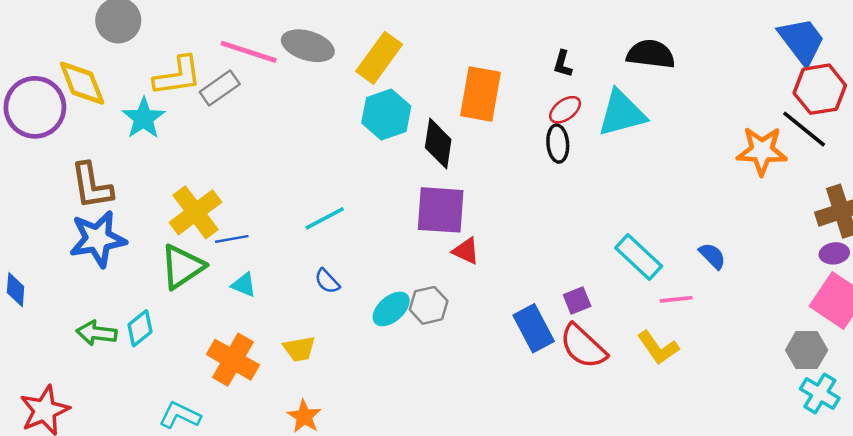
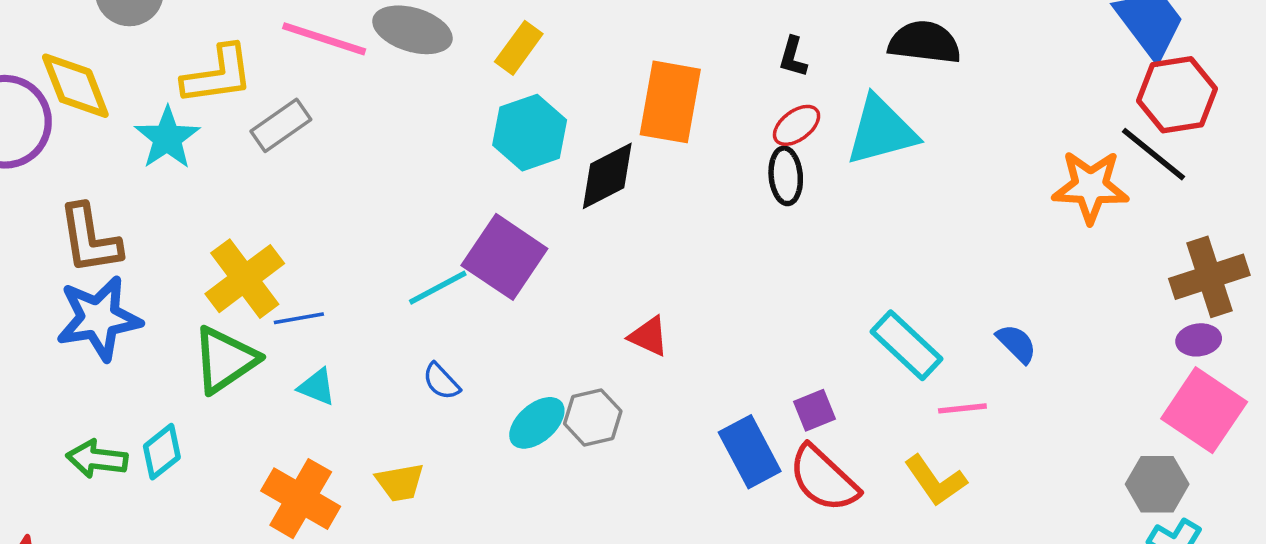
yellow rectangle: (379, 58) -> (519, 48), size x0.7
gray rectangle: (220, 88) -> (281, 125), moved
black diamond: (438, 144) -> (607, 176), turned 54
purple square: (441, 210) -> (504, 257), moved, turned 30

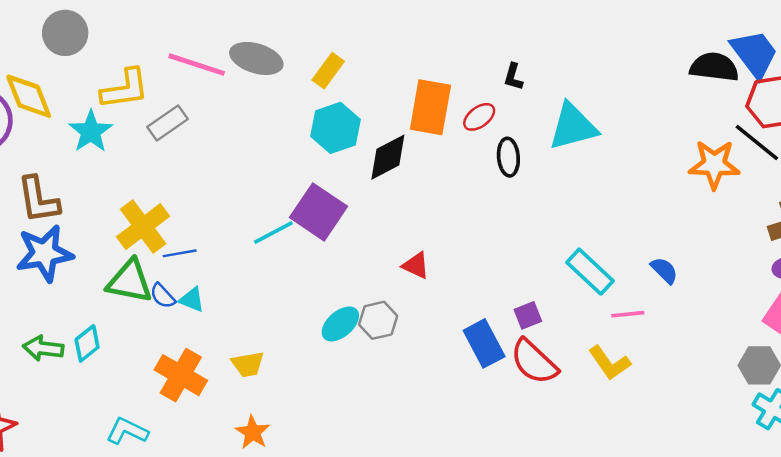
black semicircle: (925, 42) -> (714, 67), moved
red ellipse: (797, 125) -> (479, 117), moved
green triangle: (225, 360) -> (130, 281), turned 45
blue semicircle: (441, 381) -> (163, 296), moved

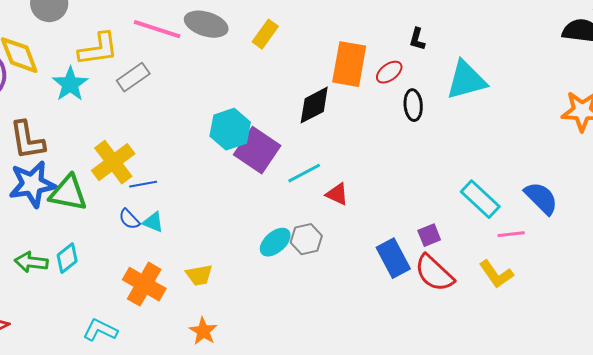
cyan hexagon: (335, 128) -> (230, 129), moved
cyan line: (273, 233) -> (304, 173), moved
blue semicircle: (664, 270) -> (541, 198), size x1.5
green triangle: (130, 281) -> (68, 193), moved

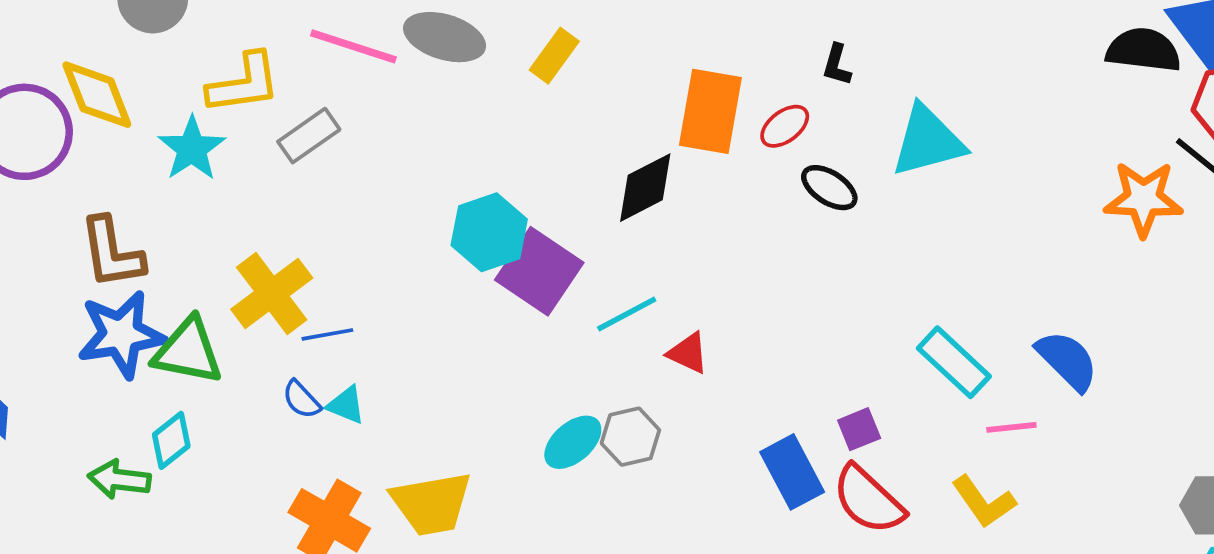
black ellipse: (413, 105) -> (829, 188), turned -52
cyan diamond: (67, 258) -> (171, 440), moved
yellow trapezoid: (199, 275) -> (432, 504), size x1.6

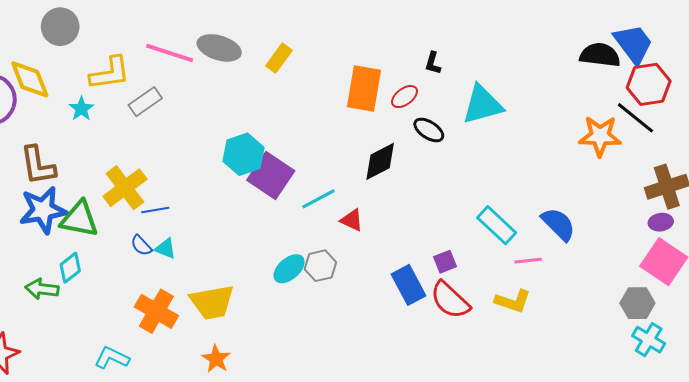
cyan star: (192, 149) -> (81, 109), size x0.7
black diamond: (645, 188) -> (380, 161), moved
yellow L-shape: (984, 502) -> (513, 301), turned -36

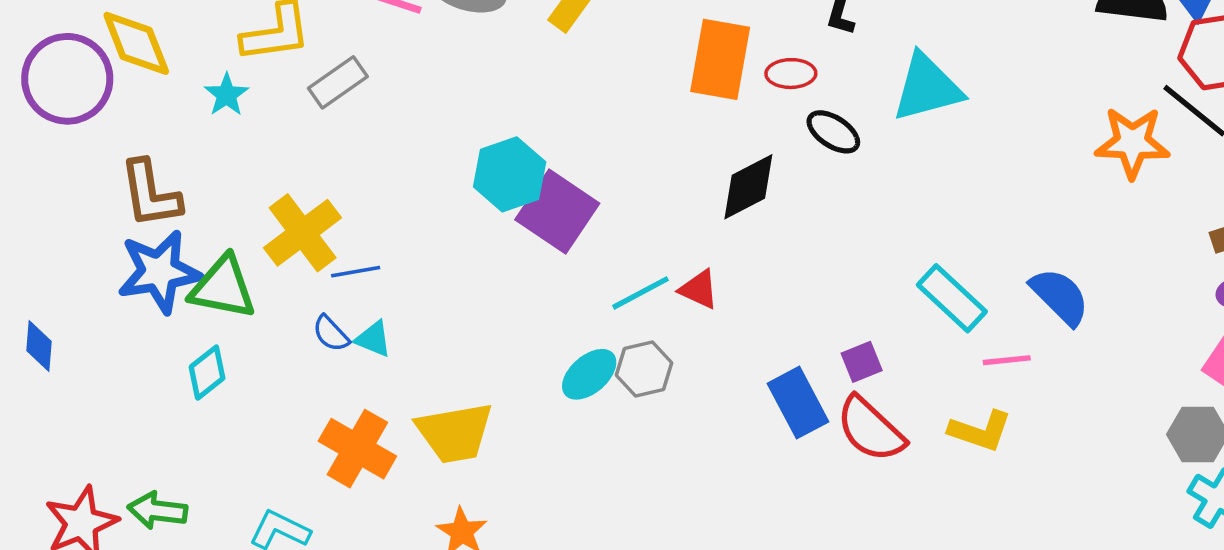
red ellipse: (404, 97) -> (791, 74), turned 36
cyan line: (318, 199) -> (640, 293), moved
green arrow: (42, 289) -> (157, 511), moved

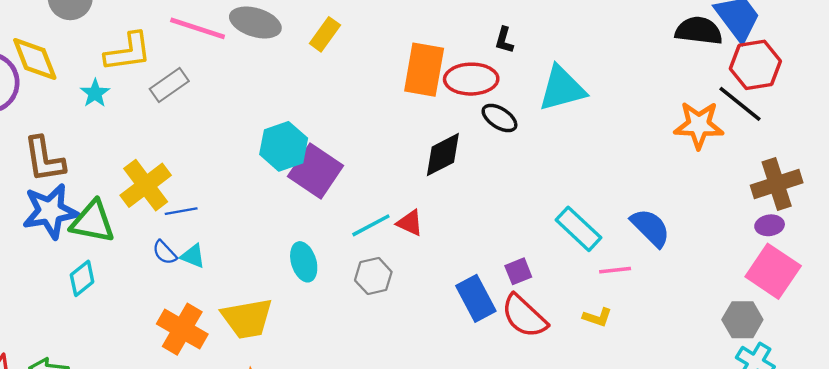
red ellipse: (791, 74) -> (471, 79), size x1.6
cyan ellipse: (589, 374) -> (304, 262), moved, turned -66
yellow L-shape: (980, 431) -> (597, 317), size x0.7

